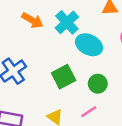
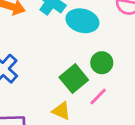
green square: (64, 77) -> (74, 79), moved

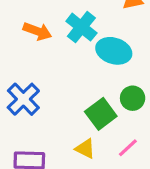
pink line: (98, 97) -> (128, 148), moved

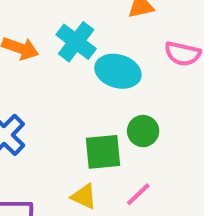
green square: (101, 114) -> (103, 152), turned 32

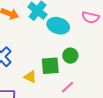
yellow triangle: (84, 196) -> (30, 77), moved

